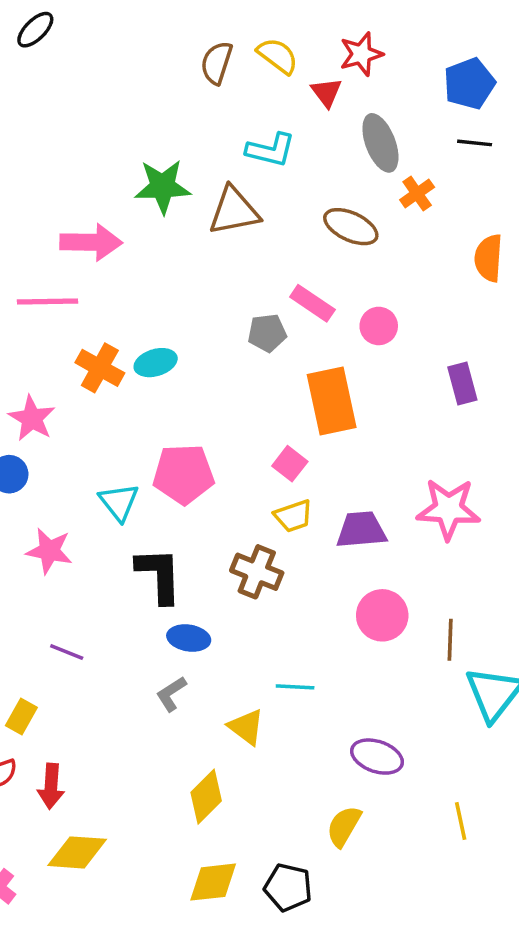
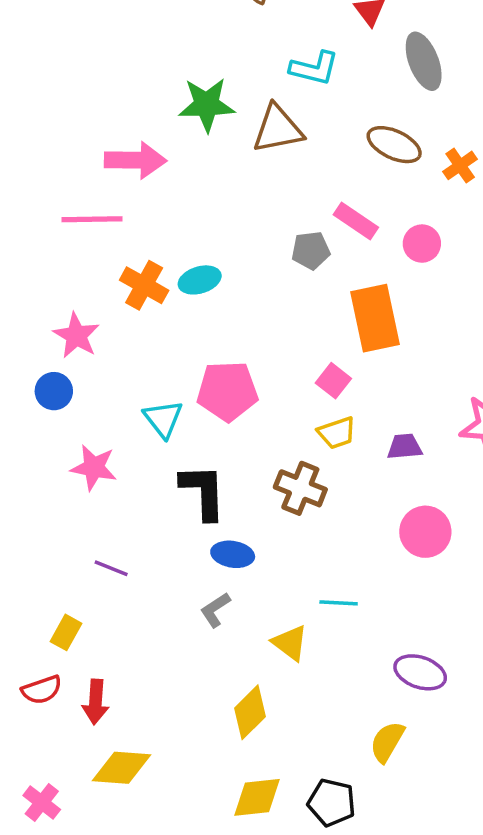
orange cross: (417, 193) -> (460, 165), moved
purple trapezoid: (361, 530) -> (405, 447), size x0.7

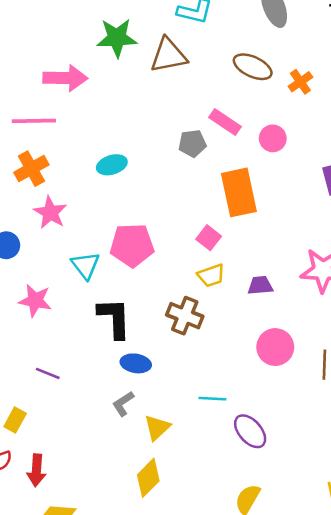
orange cross: (144, 285) -> (31, 169), moved, turned 32
pink star: (76, 336) -> (50, 213), moved
yellow triangle: (290, 643) -> (157, 427), moved, turned 40
purple ellipse: (420, 672) -> (250, 431), moved, turned 30

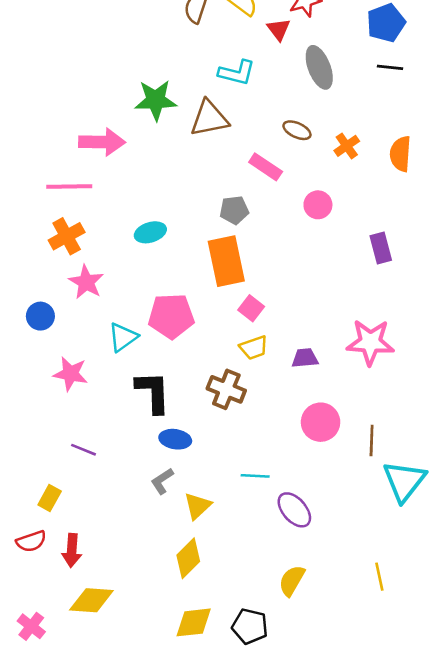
brown ellipse: (253, 67) -> (297, 130), size x0.7
pink rectangle: (225, 122) -> (266, 167), moved
orange rectangle: (239, 192) -> (226, 261), moved
cyan triangle: (85, 265) -> (123, 337), turned 32

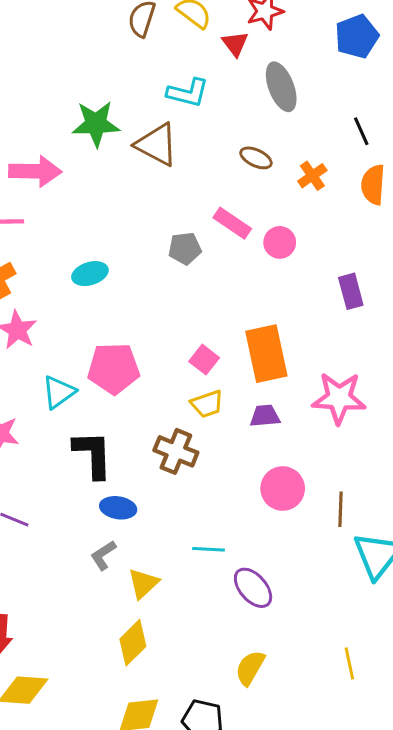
black line: (390, 67) -> (361, 131), moved, turned 60
brown triangle: (209, 118) -> (157, 145), turned 39
pink rectangle: (266, 167) -> (232, 223), moved
orange rectangle: (226, 261) -> (266, 354), moved

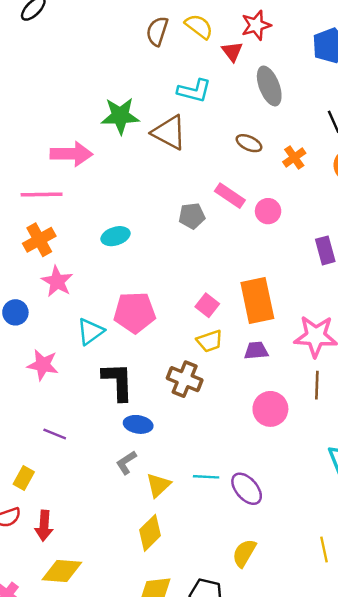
brown line: (340, 509) -> (317, 385), moved
cyan line: (209, 549) -> (206, 477), moved

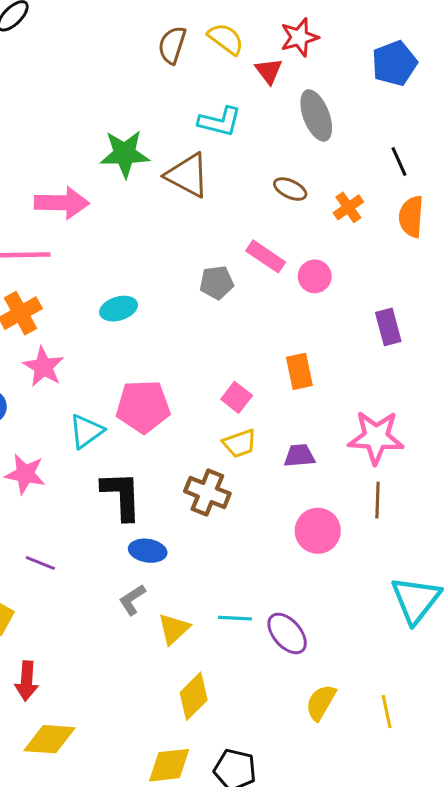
orange rectangle: (257, 300) -> (299, 371), moved, size x0.6
yellow diamond: (150, 533) -> (194, 696), moved
yellow semicircle: (244, 553) -> (321, 702), moved

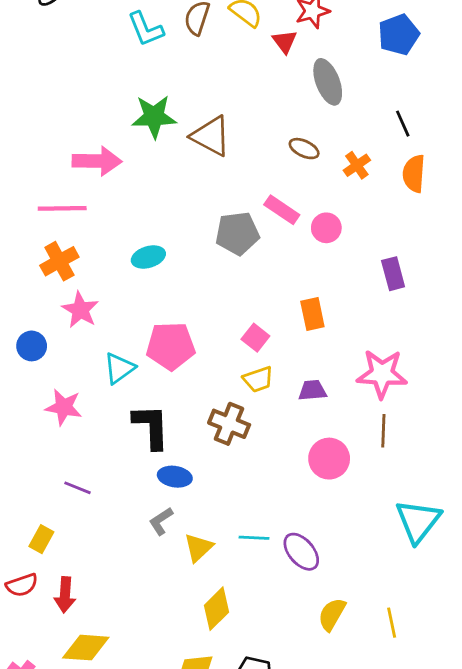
cyan L-shape: (220, 122) -> (146, 29), moved, turned 54
gray pentagon: (217, 283) -> (237, 233), size x1.4

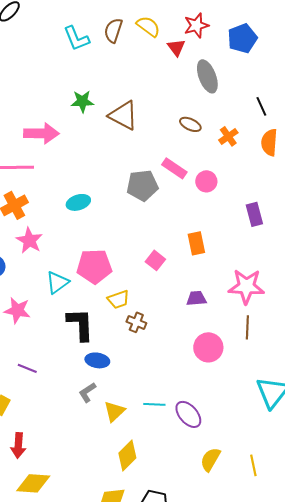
blue pentagon: (399, 35) -> (242, 38), moved
green star: (154, 117) -> (82, 101), size x0.7
yellow trapezoid: (258, 379) -> (118, 299), moved
brown cross: (229, 424) -> (136, 322), size x0.7

